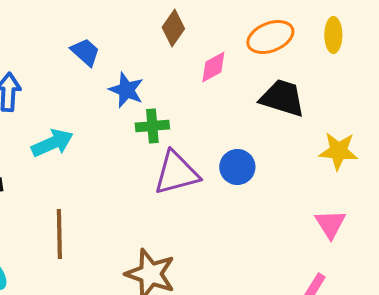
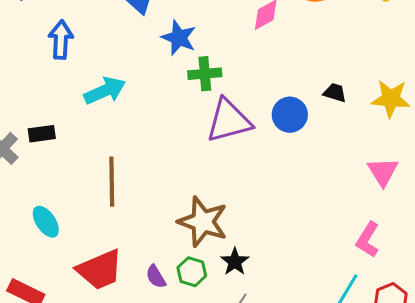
black trapezoid: (282, 98) -> (335, 93), moved, size x0.5

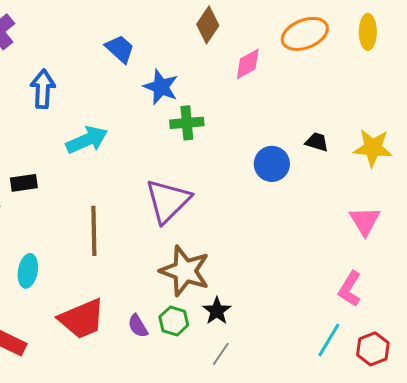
purple triangle: (229, 121) -> (168, 201), moved, turned -30
cyan ellipse: (46, 222) -> (28, 271), turned 44

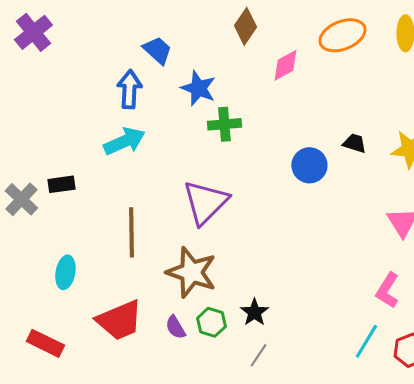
blue arrow: (43, 89) -> (129, 89), moved
brown star: (185, 271) -> (191, 272), moved

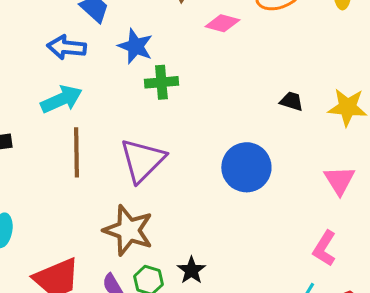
pink diamond: (285, 65) -> (222, 23), turned 44
blue arrow: (129, 89) -> (66, 47), turned -87
blue circle: (309, 165) -> (246, 167), moved, size x1.4
brown line: (131, 232) -> (76, 152), moved

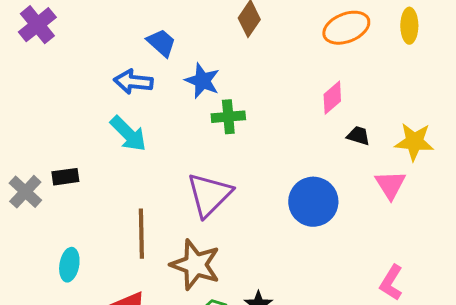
pink diamond: (222, 23) -> (332, 98), moved, turned -56
cyan arrow: (61, 99) -> (128, 134), turned 69
brown line: (76, 152) -> (141, 234), moved
pink triangle: (339, 180) -> (390, 185), moved

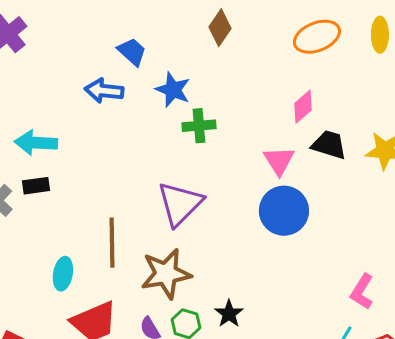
cyan arrow: (128, 134) -> (36, 143), moved, turned 138
black trapezoid: (358, 136) -> (329, 145), size x1.5
pink triangle: (390, 185) -> (279, 161), moved
cyan ellipse: (69, 265) -> (63, 274), moved
brown star: (195, 265) -> (166, 274), turned -30

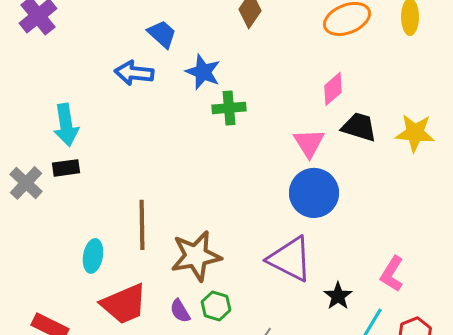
cyan arrow: (36, 143) -> (66, 125), turned -102
purple triangle: (180, 204) -> (290, 259), moved, turned -48
black star: (229, 314) -> (338, 296), moved

